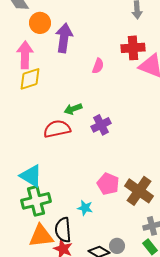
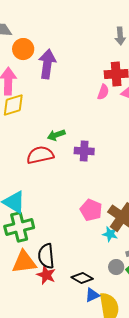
pink semicircle: (98, 66) -> (103, 92), moved
purple cross: (101, 125) -> (84, 151), turned 30
cyan star: (85, 208) -> (110, 234), moved
gray circle: (117, 246) -> (116, 267), moved

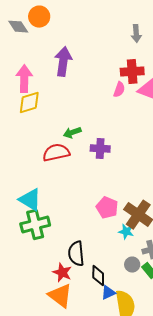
orange circle: (23, 49) -> (39, 17), moved
black semicircle: (46, 256) -> (76, 254), moved
orange triangle: (24, 262) -> (60, 296), moved, turned 44
black diamond: (82, 278) -> (98, 276), turned 60

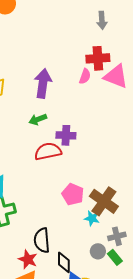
purple arrow: (63, 62) -> (43, 83), moved
red semicircle: (56, 153) -> (48, 151), moved

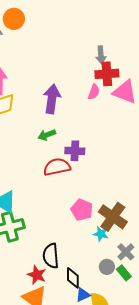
gray arrow: (102, 20) -> (101, 55), moved
gray cross: (117, 236) -> (126, 252), turned -30

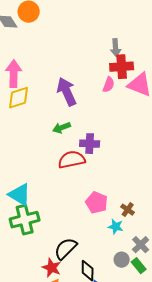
purple arrow: (52, 99) -> (67, 92), turned -32
brown cross: (113, 217) -> (128, 210), size x0.5
black semicircle: (51, 256) -> (66, 249), turned 50

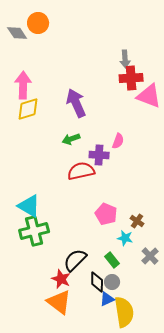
pink semicircle: (109, 85) -> (118, 141), moved
gray circle: (122, 260) -> (112, 282), moved
green rectangle: (139, 266) -> (112, 260), moved

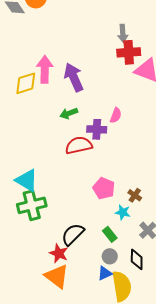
pink arrow: (23, 85) -> (45, 69), moved
black diamond: (97, 282) -> (137, 259), moved

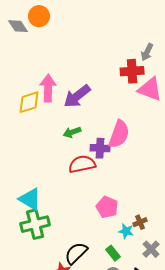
gray arrow: (123, 33) -> (147, 52), moved, turned 30
purple arrow: (74, 77) -> (77, 96), turned -104
pink semicircle: (116, 115) -> (119, 134), size x1.8
brown cross: (135, 195) -> (140, 222), moved, turned 32

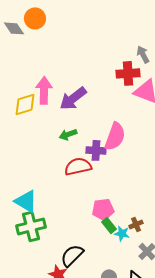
gray arrow: (147, 52) -> (143, 54), turned 126
pink pentagon: (107, 207) -> (103, 209), turned -30
green rectangle: (113, 253) -> (109, 225), moved

